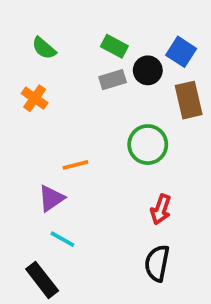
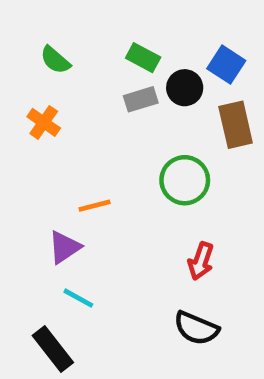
black semicircle: (157, 263) -> (196, 328), turned -78

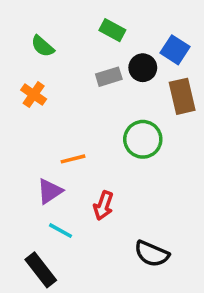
green rectangle: (143, 58) -> (112, 30), moved
red arrow: (201, 261) -> (103, 206), moved

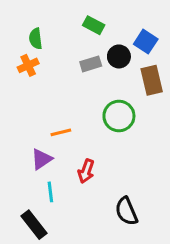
green semicircle: (43, 46) -> (36, 39), turned 42
orange cross: (34, 95) -> (28, 65), moved, turned 30
cyan line: (60, 231) -> (50, 192), turned 54
black semicircle: (152, 254) -> (126, 211), turned 44

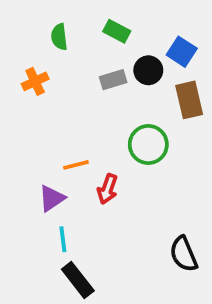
green semicircle: (36, 39) -> (59, 37), moved
red arrow: (86, 171) -> (107, 189), moved
black semicircle: (126, 211) -> (184, 254), moved
black rectangle: (34, 225) -> (78, 280), moved

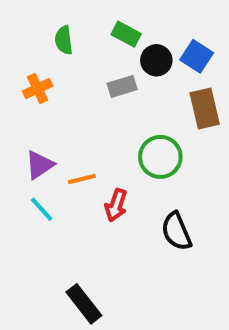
black circle: (148, 70) -> (156, 60), moved
purple triangle: (52, 198) -> (40, 165), moved
cyan line: (63, 239) -> (42, 209), moved, turned -35
black semicircle: (184, 254) -> (176, 231), moved

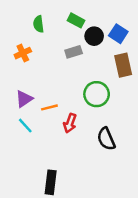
black rectangle: (84, 304) -> (51, 182), turned 45

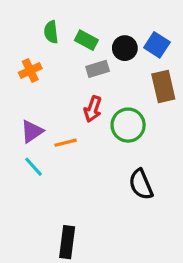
green rectangle: (76, 20) -> (86, 40), moved
red arrow: (70, 123) -> (93, 109), moved

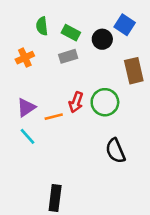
blue square: (157, 45) -> (125, 25), moved
gray rectangle: (98, 69) -> (68, 56), moved
red arrow: (93, 109) -> (76, 102), moved

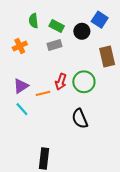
black semicircle: (115, 151) -> (80, 119), moved

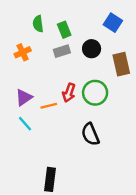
green rectangle: (57, 26) -> (64, 30), turned 40
black circle: (82, 31) -> (92, 49), moved

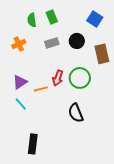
green rectangle: (64, 30) -> (52, 17), moved
black rectangle: (50, 179) -> (33, 144), moved

